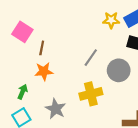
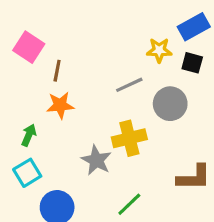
yellow star: (111, 20) -> (159, 50), moved
gray line: (91, 58) -> (129, 85), turned 30
gray star: (56, 109) -> (96, 160), moved

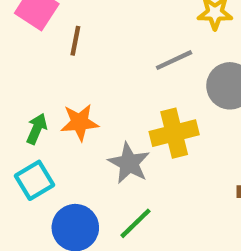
orange star: (60, 105) -> (80, 122), moved
green line: (129, 204) -> (135, 223), moved

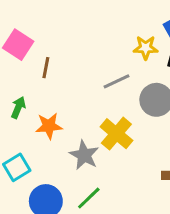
green arrow: (37, 129) -> (18, 108), moved
yellow cross: (174, 133) -> (116, 134), turned -36

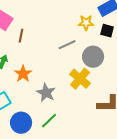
orange star: (49, 126) -> (23, 74), turned -30
yellow cross: (116, 134) -> (80, 79), moved

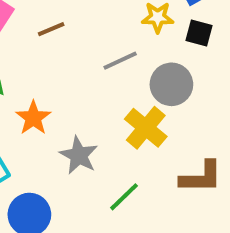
brown line: (21, 36) -> (51, 29), moved, turned 56
green line: (49, 121) -> (124, 197), moved

